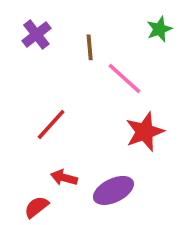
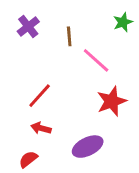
red arrow: (64, 178) -> (41, 128), moved

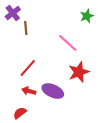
purple cross: (28, 26) -> (13, 13), moved
brown line: (69, 36) -> (26, 28), moved
purple ellipse: (88, 147) -> (53, 91), moved, turned 50

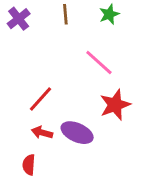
green star: (87, 16) -> (109, 14), moved
brown line: (26, 28) -> (65, 14), moved
red semicircle: (20, 113) -> (29, 165), turned -48

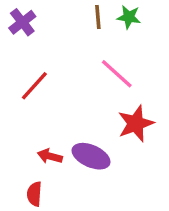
brown line: (65, 14) -> (98, 17), moved
green star: (109, 14) -> (129, 17), turned 30
red line: (41, 99) -> (34, 86), moved

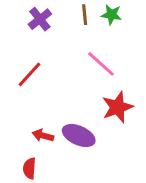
purple cross: (22, 22) -> (40, 19), moved

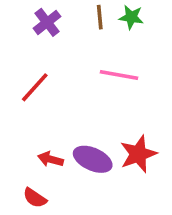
pink line: (101, 64) -> (119, 75), turned -32
red star: (117, 107) -> (138, 154), moved
red semicircle: (29, 168) -> (35, 198), turned -60

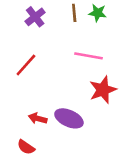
red star: (138, 154) -> (103, 90), moved

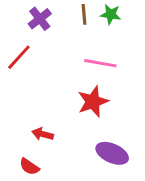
red line: (26, 65) -> (19, 57), moved
red star: (103, 90) -> (93, 102), moved
purple ellipse: (69, 118) -> (112, 153), moved

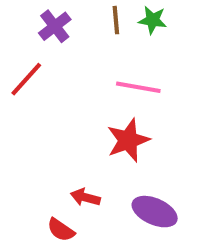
red arrow: (43, 134) -> (85, 197), moved
red semicircle: (29, 167) -> (61, 230), moved

